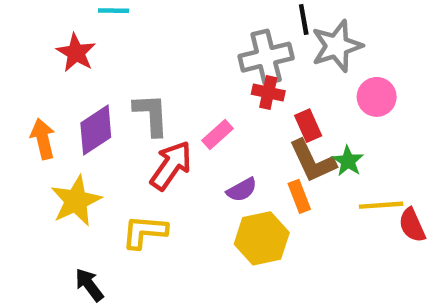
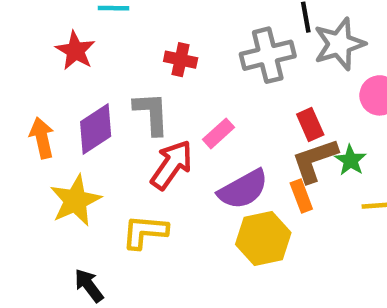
red cross: (268, 92) -> (181, 60), moved
brown L-shape: (313, 161) -> (315, 160), turned 96
purple semicircle: (242, 190) -> (243, 189), size x1.6

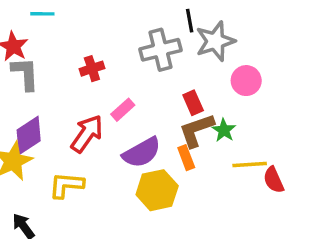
red cross: (181, 60) -> (92, 69), moved, turned -30
gray L-shape: (151, 113) -> (25, 74), moved
purple diamond: (96, 129) -> (29, 135), moved

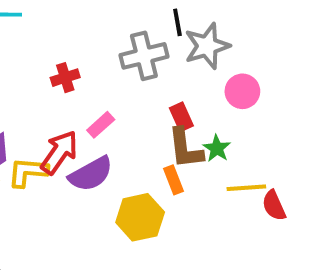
brown L-shape: (196, 130) -> (185, 148), turned -78
purple semicircle: (142, 153) -> (91, 174), moved
yellow L-shape: (66, 185) -> (28, 172), moved

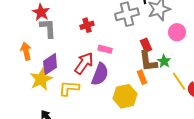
pink rectangle: (101, 125) -> (105, 49), turned 56
yellow L-shape: (28, 172) -> (69, 88), moved
purple semicircle: (91, 174) -> (100, 74), turned -40
yellow line: (246, 188) -> (179, 81), turned 60

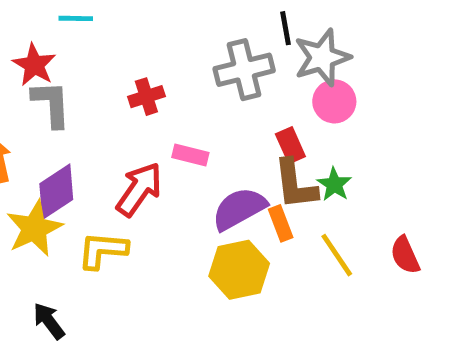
pink circle: (177, 32) -> (334, 101), moved
purple semicircle: (100, 74) -> (239, 209), moved, turned -140
yellow line: (179, 81) -> (337, 255), moved

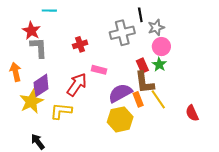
gray star: (322, 57) -> (156, 27), size x0.7
green star: (334, 184) -> (159, 64), moved
yellow line: (337, 255) -> (158, 99), moved

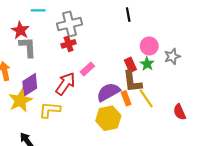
gray star: (156, 27) -> (172, 56), moved
gray cross: (122, 33) -> (70, 24), moved
pink rectangle: (99, 70) -> (87, 69), turned -56

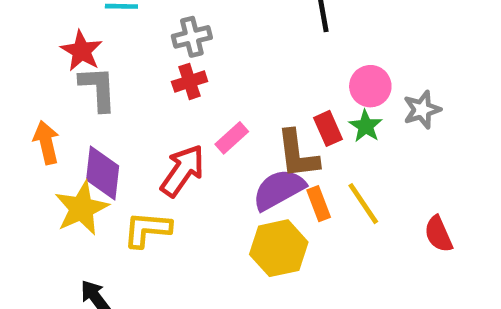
gray cross: (70, 24) -> (192, 37), size x0.7
brown L-shape: (132, 82) -> (298, 154), moved
purple diamond: (30, 85) -> (103, 173), turned -50

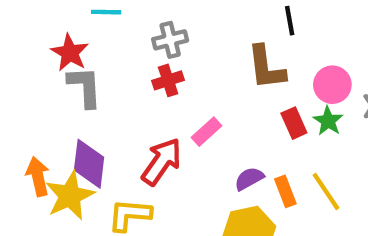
orange arrow: (46, 143) -> (38, 176), moved
brown L-shape: (298, 154) -> (266, 68), moved
purple semicircle: (279, 189) -> (249, 179), size x0.6

